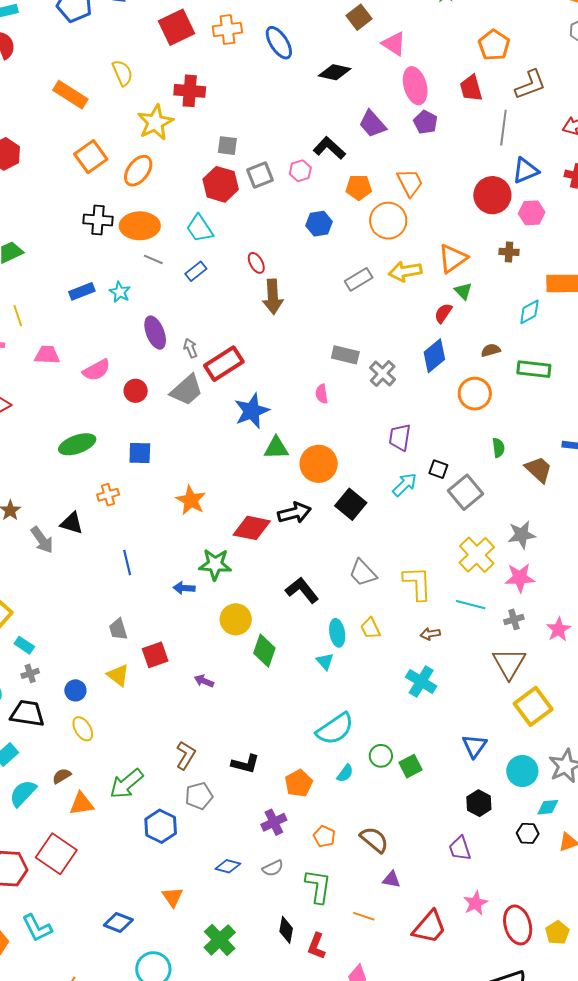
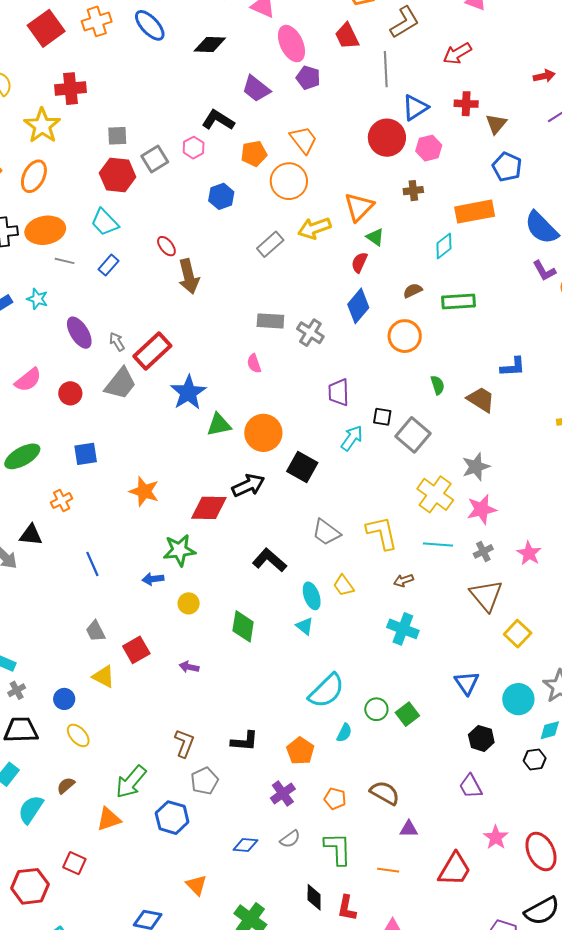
yellow circle: (236, 619) -> (189, 603), moved, size x0.7
yellow square: (533, 706) -> (518, 634), size x0.7
orange triangle: (81, 804) -> (109, 819), moved
red square: (56, 854) -> (74, 863), size x0.6

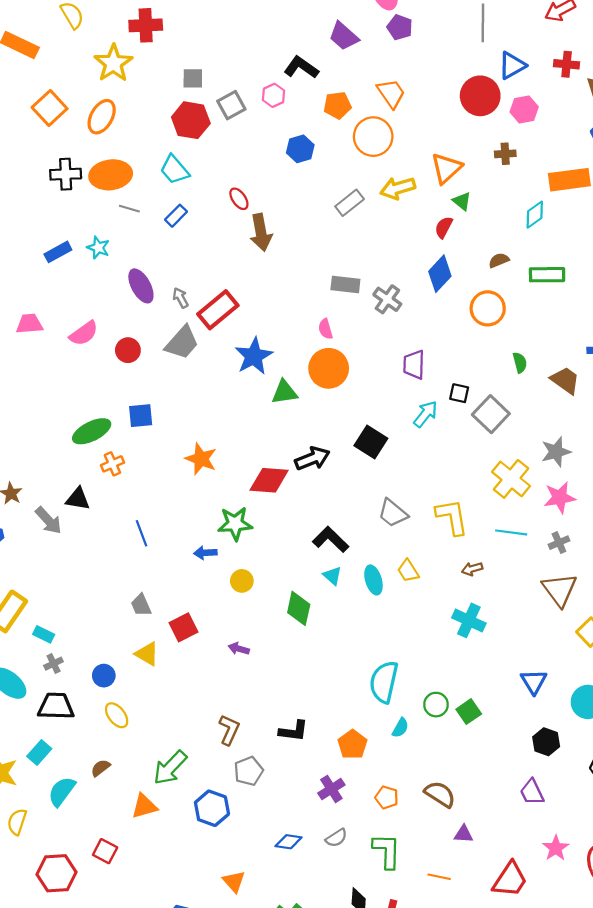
orange circle: (263, 433) -> (329, 368), moved
green ellipse: (22, 456) -> (92, 431), moved
cyan triangle: (305, 626) -> (332, 576), moved
cyan semicircle: (326, 691) -> (384, 682), turned 144

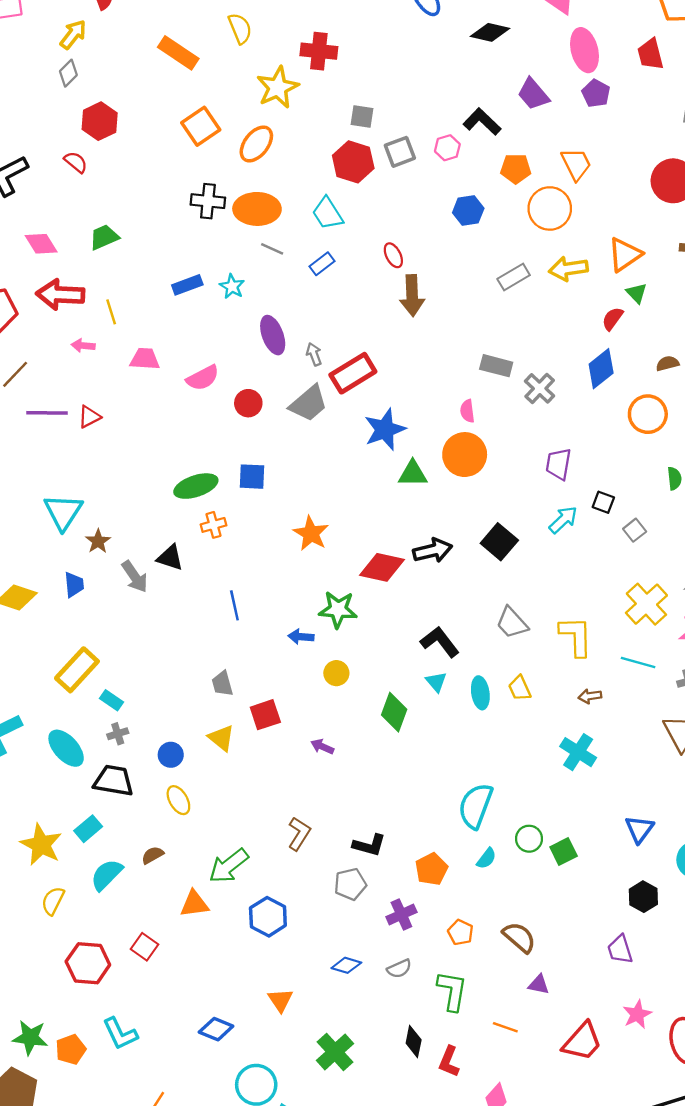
gray square: (491, 414) -> (635, 530), size x0.6
gray pentagon: (249, 771) -> (350, 884), moved

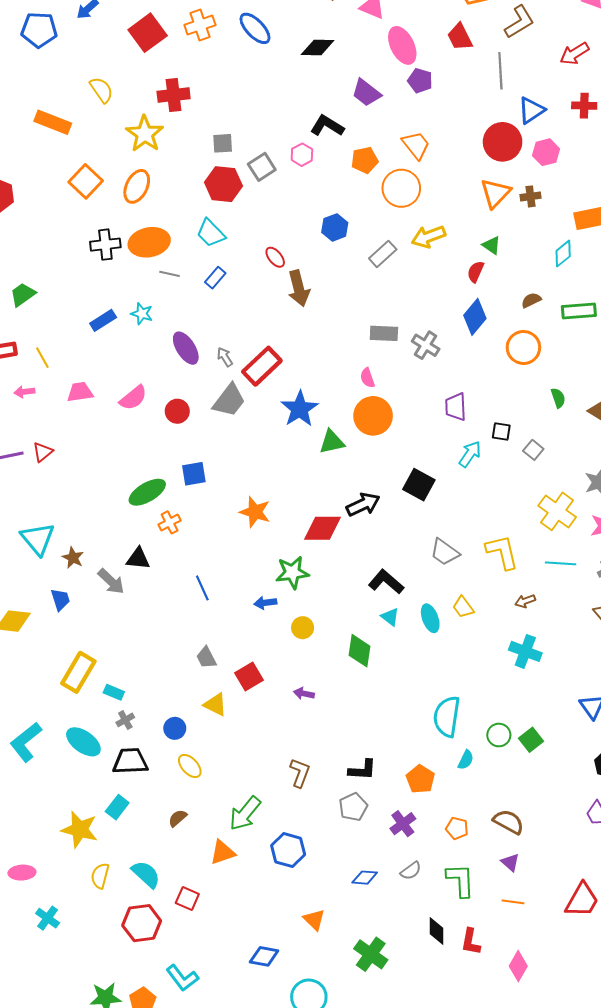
blue hexagon: (468, 210) -> (335, 227), moved
orange triangle: (625, 255) -> (495, 193), moved
cyan semicircle: (107, 875) -> (146, 874), moved, turned 100
purple triangle: (539, 985) -> (510, 862), moved, turned 42

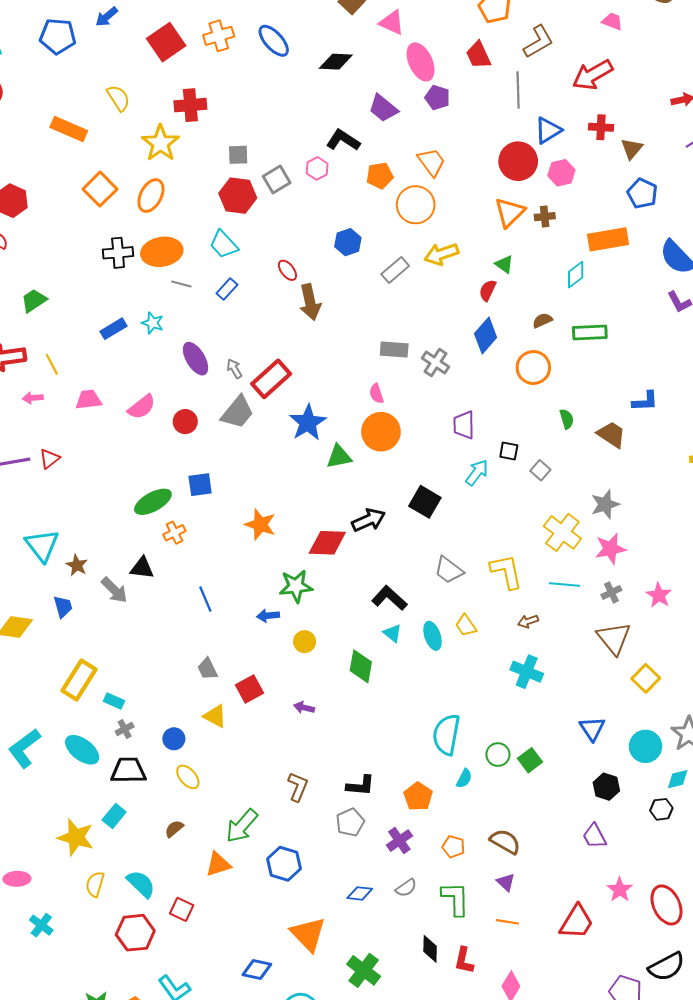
red arrow: (574, 54) -> (593, 75), size x1.4
orange triangle: (314, 920) -> (308, 934), size x1.6

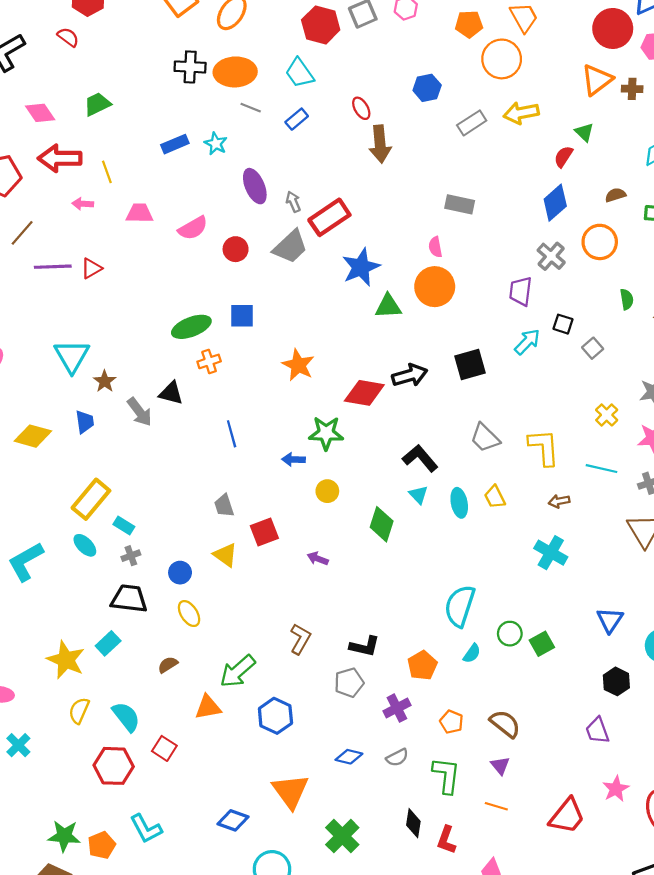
gray cross: (435, 362) -> (551, 256), moved
black square: (425, 502) -> (470, 365), turned 36
yellow cross: (562, 532) -> (607, 415), size x0.6
cyan ellipse: (82, 750) -> (85, 545), moved, size x0.7

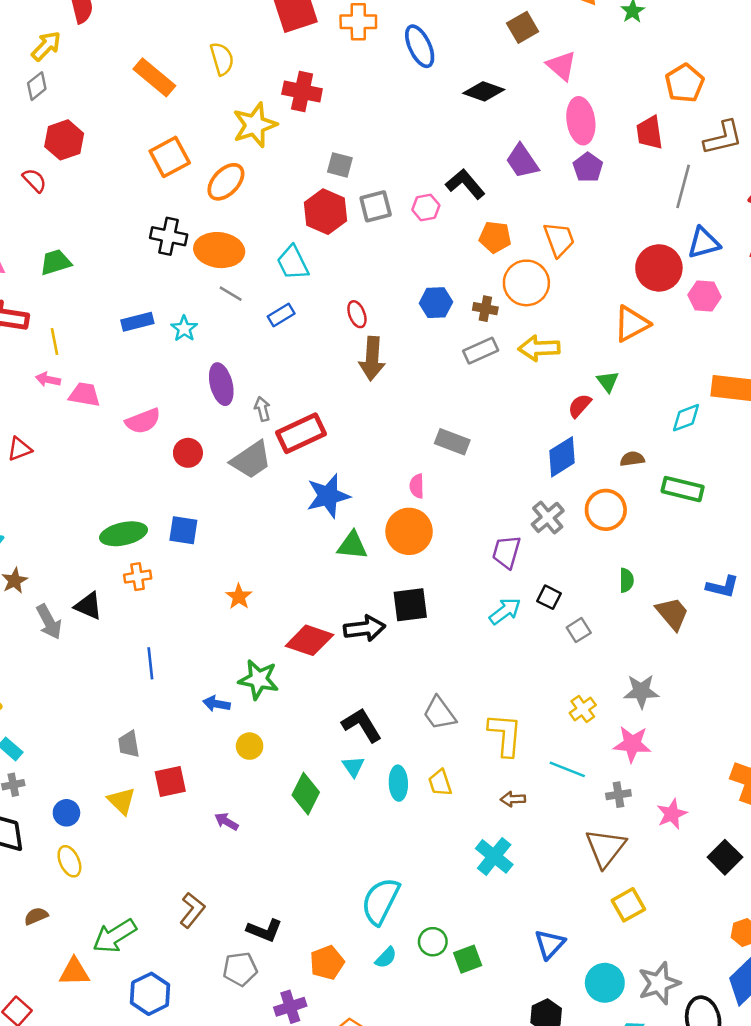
brown cross: (632, 89) -> (485, 309), moved
pink arrow: (83, 204) -> (48, 379), moved
orange star: (298, 365) -> (239, 597), size x0.7
black square: (470, 365) -> (410, 605), moved

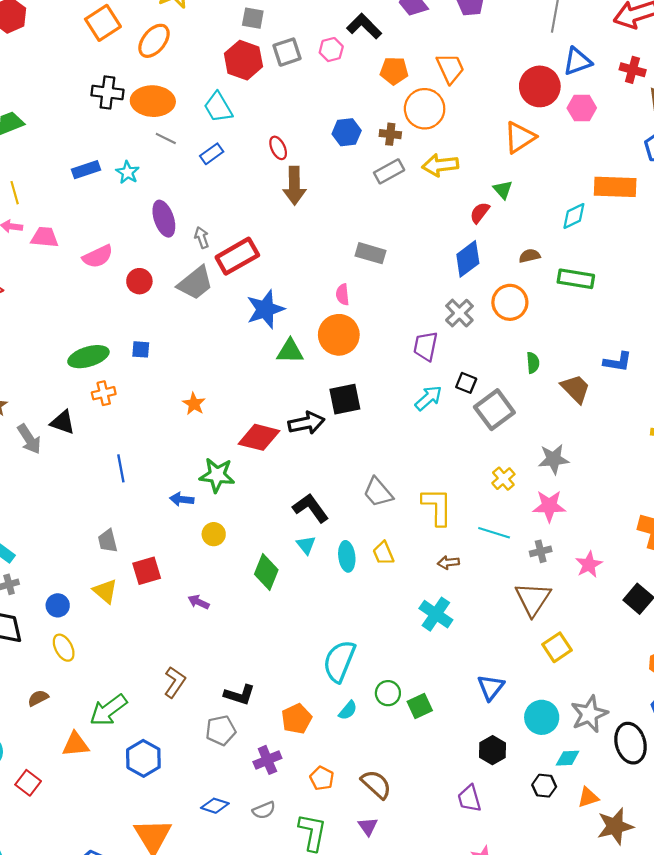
blue square: (183, 530) -> (141, 349), size x0.7
gray square: (579, 630) -> (494, 410), size x1.8

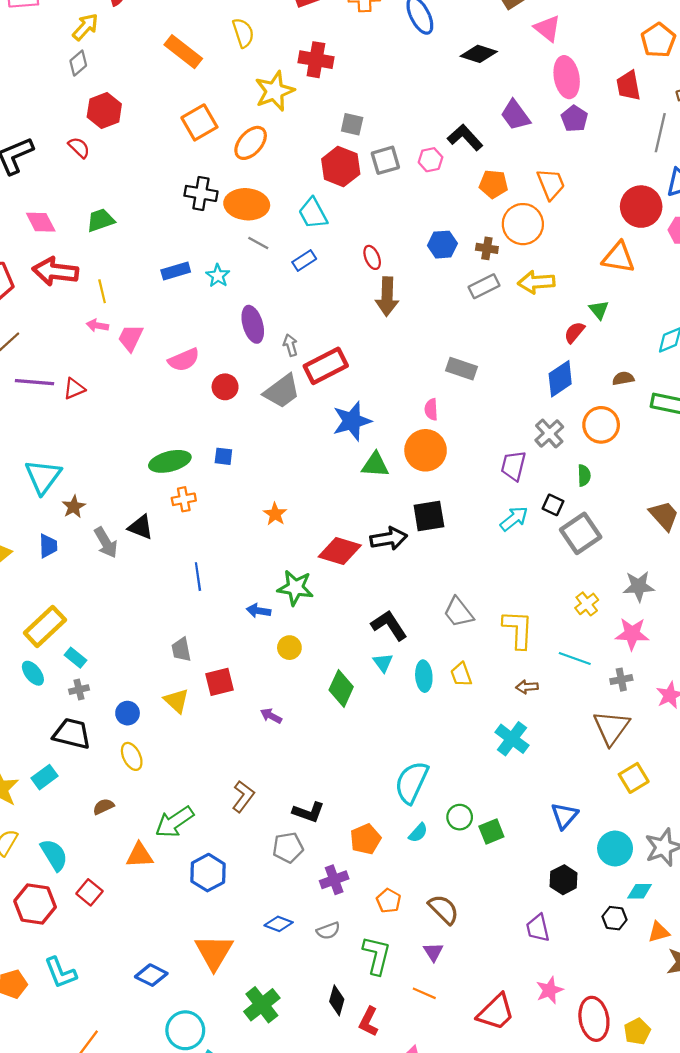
orange triangle: (520, 137) -> (618, 257), turned 40
pink trapezoid: (45, 237) -> (131, 338), turned -72
green semicircle: (533, 363) -> (584, 475), moved

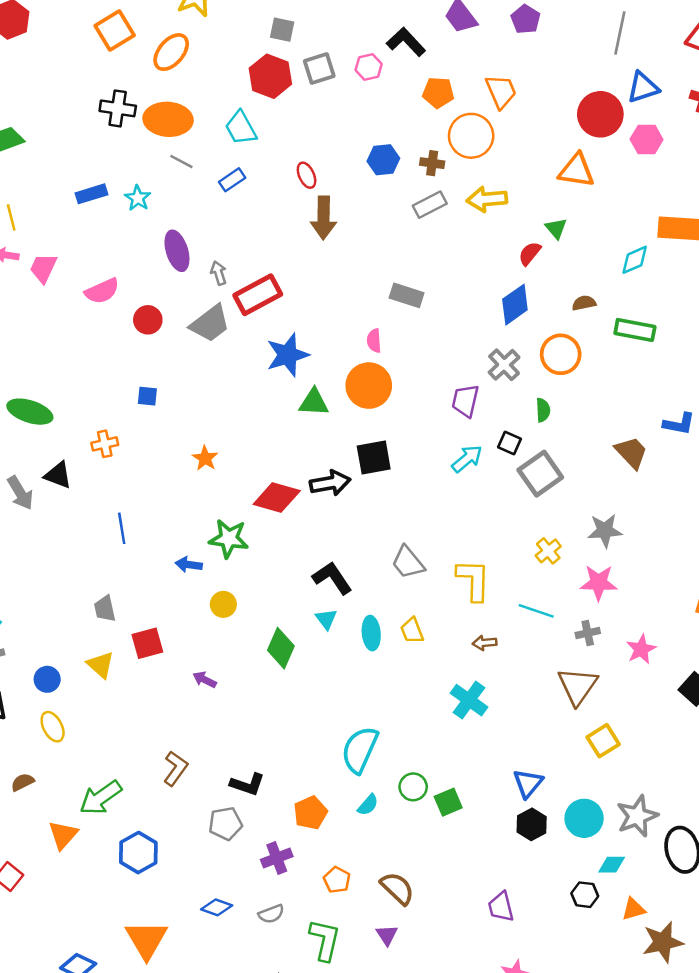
green ellipse: (170, 461) -> (30, 412), moved, turned 33
orange triangle: (140, 855) -> (63, 835), turned -44
black hexagon: (564, 880) -> (532, 824), moved

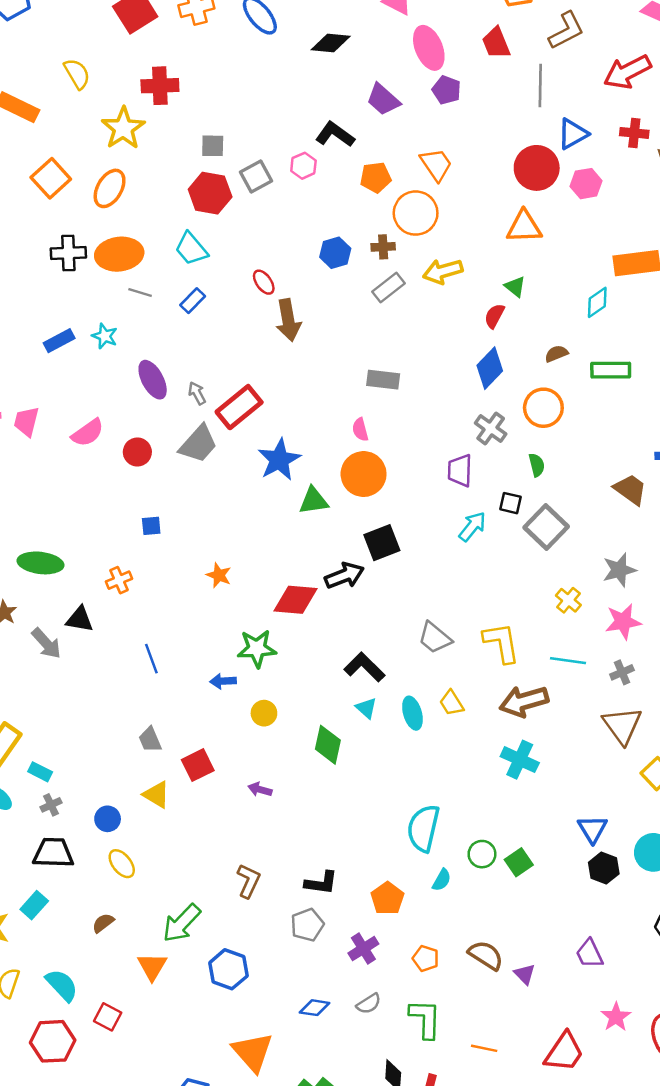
brown arrow: (484, 643) -> (524, 701), size x2.0
purple triangle: (387, 935) -> (525, 974), moved

